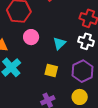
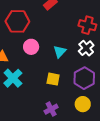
white cross: (86, 41) -> (86, 48), turned 35

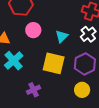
yellow square: (53, 79) -> (54, 63), size x1.6
purple cross: (51, 109) -> (34, 90), moved

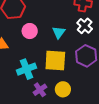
cyan cross: (14, 61) -> (26, 69), moved, turned 30
yellow circle: (82, 90) -> (63, 89), moved

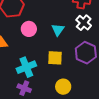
yellow square: (55, 60) -> (55, 58), size x0.7
purple cross: (40, 90) -> (24, 88), moved, turned -32

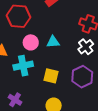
cyan triangle: (58, 30) -> (53, 42), moved, turned 40
cyan cross: (26, 67) -> (23, 66), moved

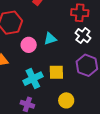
cyan cross: (23, 66) -> (33, 79), moved

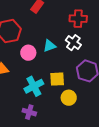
white cross: (83, 36) -> (73, 43), moved
yellow circle: (66, 100) -> (69, 98), moved

